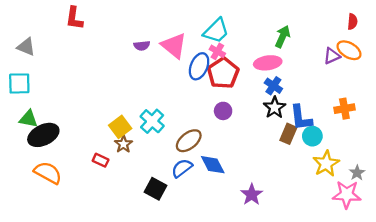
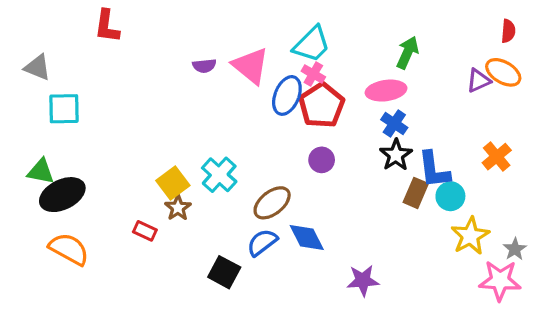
cyan square: (19, 83) -> (64, 109), moved
orange cross: (344, 109) -> (497, 157), turned -30
purple star: (252, 194) -> (363, 280), turned 30

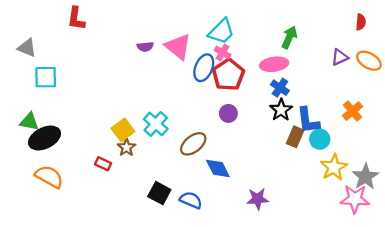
orange ellipse: (503, 72) -> (369, 61), moved
blue semicircle: (262, 242) -> (191, 200), moved, turned 60
gray star: (515, 249) -> (365, 177), size x1.6

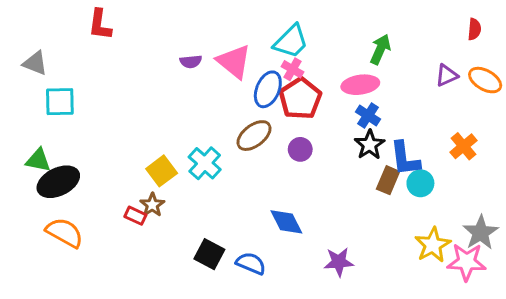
brown ellipse: (193, 144) -> (254, 136), moved
brown star: (126, 147) -> (152, 205), moved
yellow star: (334, 167) -> (433, 245), moved

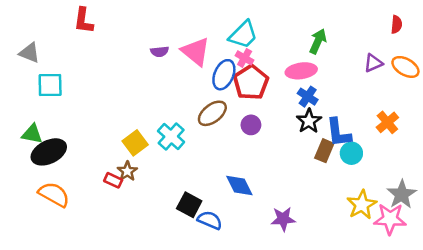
black square: (209, 254) -> (189, 205), moved

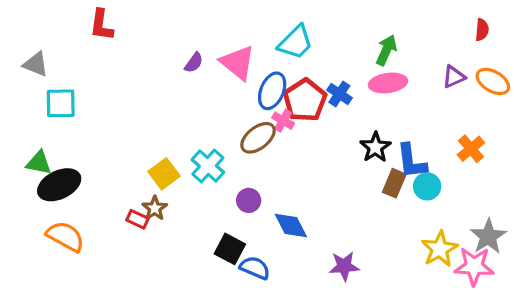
purple semicircle: (160, 52) -> (194, 63), turned -48
pink cross: (245, 58) -> (283, 121), moved
pink ellipse: (301, 71) -> (388, 83), moved
blue cross: (308, 97) -> (339, 94), moved
purple circle: (251, 125) -> (249, 200), moved

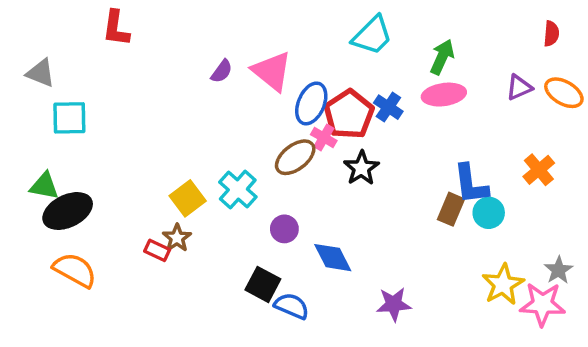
cyan trapezoid: (296, 42) -> (372, 35), moved
black star: (375, 147) -> (361, 168), moved
gray star: (488, 236) -> (559, 270), size x0.7

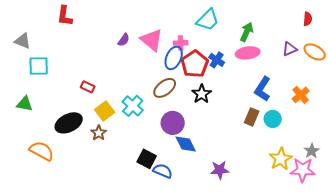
pink cross: (324, 138) -> (181, 43), moved, turned -32
blue L-shape: (471, 184) -> (263, 89), moved, turned 40
black ellipse: (68, 211) -> (69, 123), moved
purple circle: (284, 229) -> (173, 123), moved, size x1.5
red rectangle: (157, 250) -> (88, 87), moved

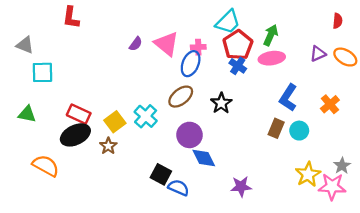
red pentagon: (195, 64) -> (238, 45), moved
red rectangle: (88, 87) -> (79, 114), moved, size x1.5

